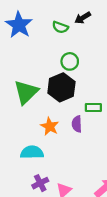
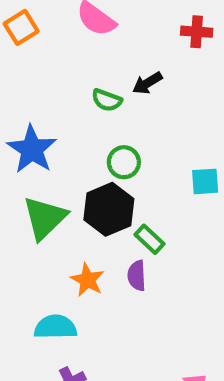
blue star: (19, 25) -> (32, 149), moved
green rectangle: (93, 107) -> (150, 239), moved, turned 42

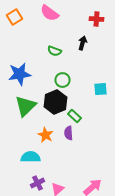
black arrow: (147, 83) -> (82, 43), moved, turned 136
blue star: (32, 149) -> (20, 74), turned 30

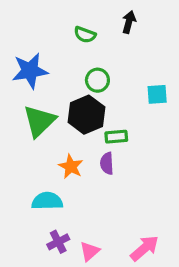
green rectangle: (74, 116) -> (116, 137), turned -48

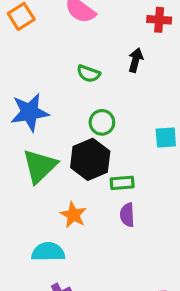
purple semicircle: (107, 163) -> (127, 215), moved

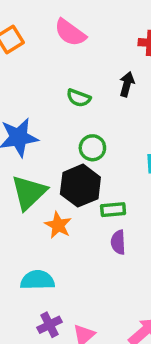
orange star: (73, 215) -> (58, 225), moved

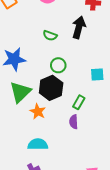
black arrow: (127, 84) -> (79, 27), size x1.5
green rectangle: (113, 210) -> (79, 102), moved, turned -56
cyan semicircle: (37, 280) -> (38, 144), moved

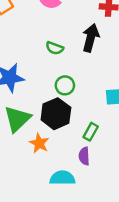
cyan semicircle: (38, 144) -> (62, 178), moved

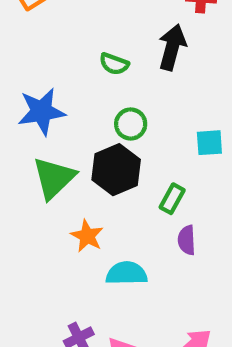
orange star: (39, 143) -> (87, 236), moved
purple semicircle: (84, 156) -> (187, 240), moved

